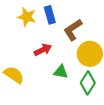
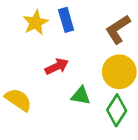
yellow star: (27, 17) -> (36, 23), turned 30
brown L-shape: (73, 30) -> (118, 29), moved

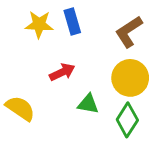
yellow star: (36, 23) -> (39, 24), turned 30

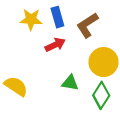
brown L-shape: (129, 32) -> (87, 25), moved
red arrow: (62, 72) -> (55, 45), moved

